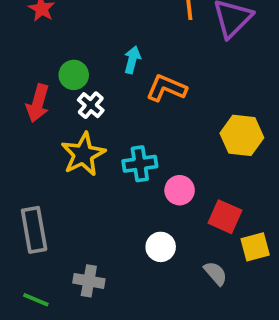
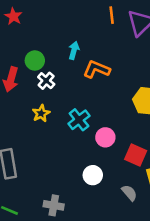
yellow star: (83, 154) -> (41, 113), size x0.6
cyan cross: (140, 164) -> (79, 120), turned -30
gray cross: (89, 281) -> (54, 205), moved

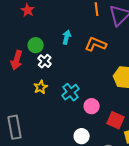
red star: (13, 16) -> (28, 10), moved
orange L-shape: (97, 69) -> (96, 44), moved

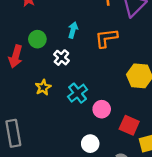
orange L-shape: (96, 44) -> (106, 38), turned -30
white cross: (45, 61) -> (61, 58), moved

